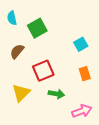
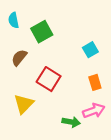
red square: (43, 71) -> (49, 79), turned -35
green arrow: (56, 94) -> (71, 122), moved
pink arrow: (82, 111) -> (94, 111), moved

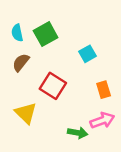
cyan semicircle: (14, 20) -> (17, 33), moved
cyan square: (90, 50) -> (87, 54), moved
yellow triangle: (24, 104) -> (26, 113), turned -30

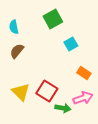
green square: (46, 34) -> (53, 19), moved
red square: (53, 86) -> (47, 91), moved
orange rectangle: (104, 90) -> (84, 73), turned -40

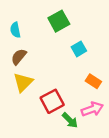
red square: (47, 91) -> (52, 101), turned 30
yellow triangle: (21, 92) -> (23, 82), moved, turned 30
green arrow: (63, 108) -> (70, 120), turned 35

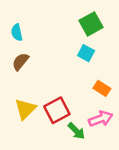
green square: (59, 21) -> (91, 24), moved
cyan square: (79, 49) -> (86, 53), turned -32
yellow triangle: (23, 82) -> (25, 109), moved

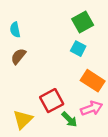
orange rectangle: (102, 88) -> (93, 81), size x1.5
yellow triangle: (25, 109) -> (23, 119), moved

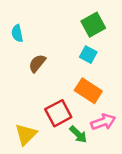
brown semicircle: (18, 56) -> (37, 63), moved
orange rectangle: (93, 81) -> (88, 91), moved

